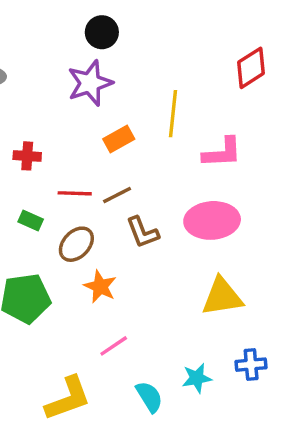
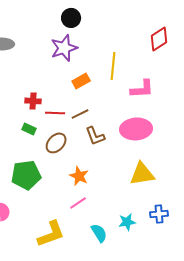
red cross: (27, 156) -> (33, 101), moved
orange star: (100, 287) -> (79, 176), moved

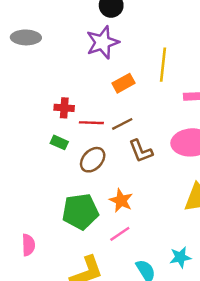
green pentagon: (26, 175) -> (80, 212), moved

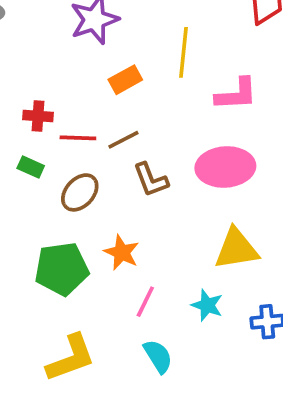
pink line: (120, 234) -> (145, 302), moved, turned -30
cyan star: (180, 257) -> (207, 305), moved, turned 30

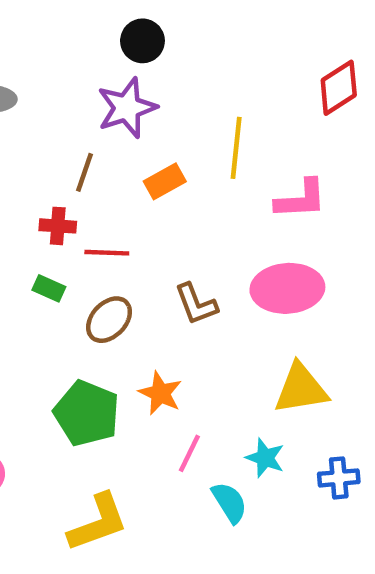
brown line: (123, 140) -> (85, 172), moved, turned -44
green pentagon: (62, 269) -> (87, 413), turned 30
cyan semicircle: (158, 356) -> (229, 502), moved

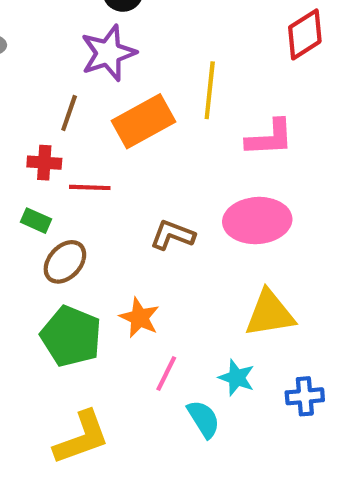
orange rectangle: (165, 181) -> (144, 121), size x1.6
brown L-shape: (196, 304) -> (172, 235), turned 132
brown ellipse: (109, 320) -> (65, 262), moved

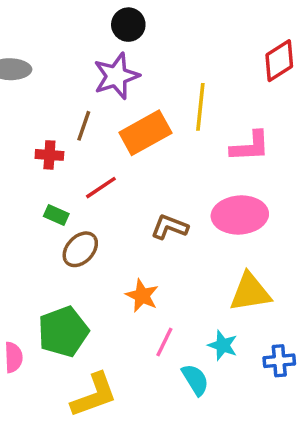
red cross: (44, 163) -> (49, 155), moved
red line: (90, 187) -> (101, 188), turned -36
green pentagon: (71, 336) -> (63, 332), moved, turned 30

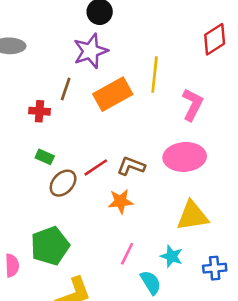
pink L-shape: (250, 146) -> (192, 105), turned -60
red line: (101, 188) -> (96, 167), moved
orange star: (142, 296) -> (121, 201), moved, turned -30

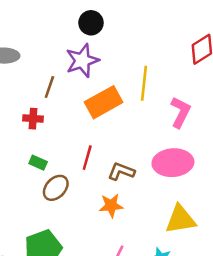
brown line: (66, 89) -> (49, 87), moved
red line: (96, 167) -> (87, 158), moved, turned -40

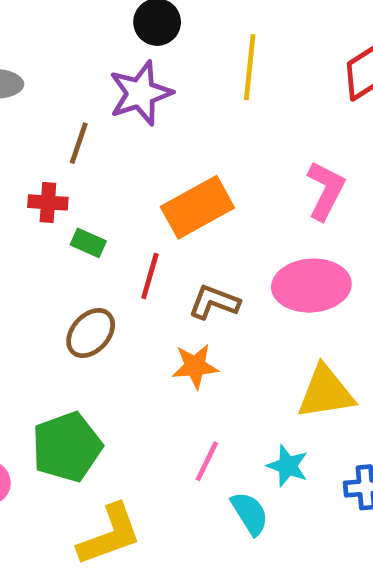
yellow line: (144, 83) -> (250, 67), moved
orange rectangle: (104, 102) -> (197, 207), moved
green rectangle: (38, 163) -> (88, 243), moved

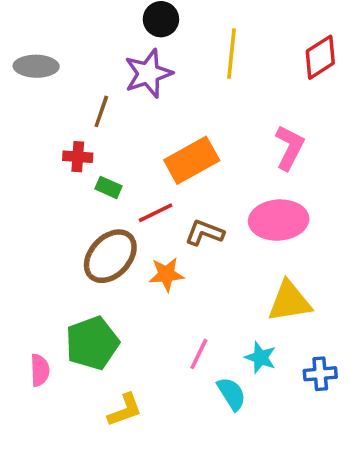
red line: (150, 276) -> (156, 213), turned 48
brown ellipse: (91, 333) -> (110, 256), size x1.4
orange star: (195, 366) -> (166, 274), moved
yellow L-shape: (110, 535) -> (125, 410), size x0.7

